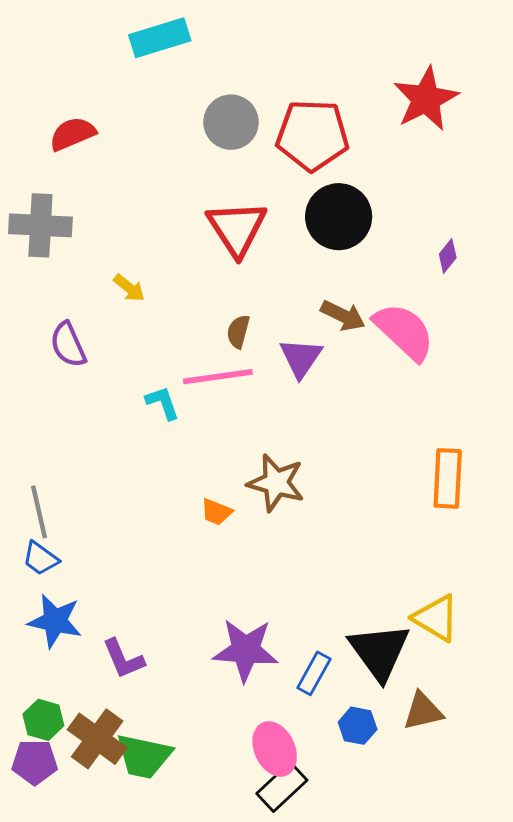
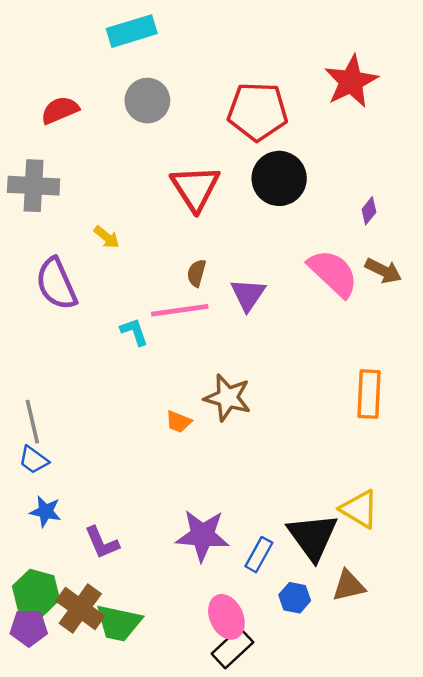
gray circle: (231, 122) -> (147, 101), moved
brown arrow: (343, 316) -> (383, 271), moved
purple semicircle: (68, 345) -> (56, 284), size x1.4
blue star: (55, 621) -> (46, 511), size x0.7
green hexagon: (43, 720) -> (36, 593), size x1.4

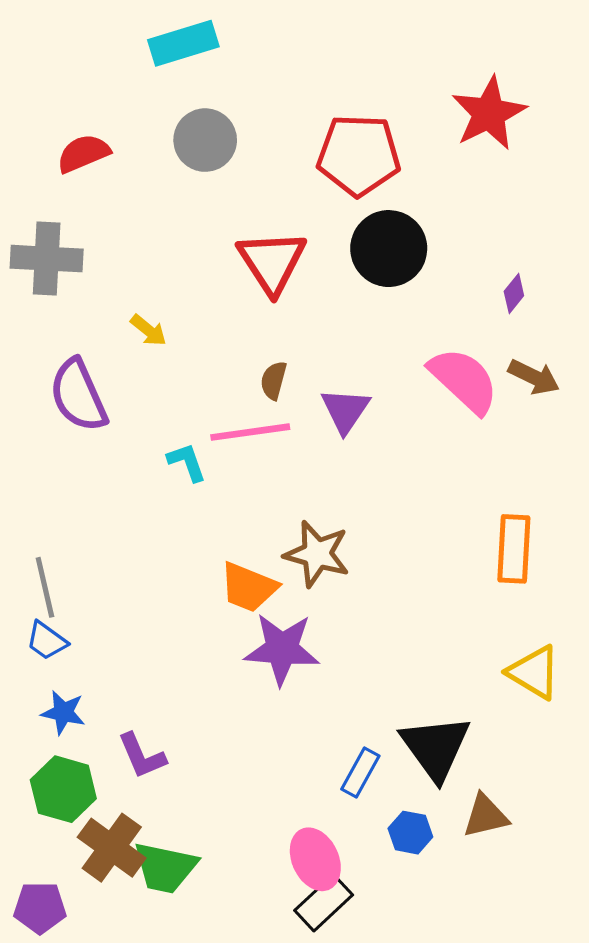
orange trapezoid: (179, 422) -> (249, 587), size x1.6
yellow triangle: (359, 509) -> (534, 672), moved
purple star: (202, 535) -> (282, 649), moved
green hexagon: (36, 593) -> (63, 789), moved
purple pentagon: (29, 628) -> (40, 908), moved

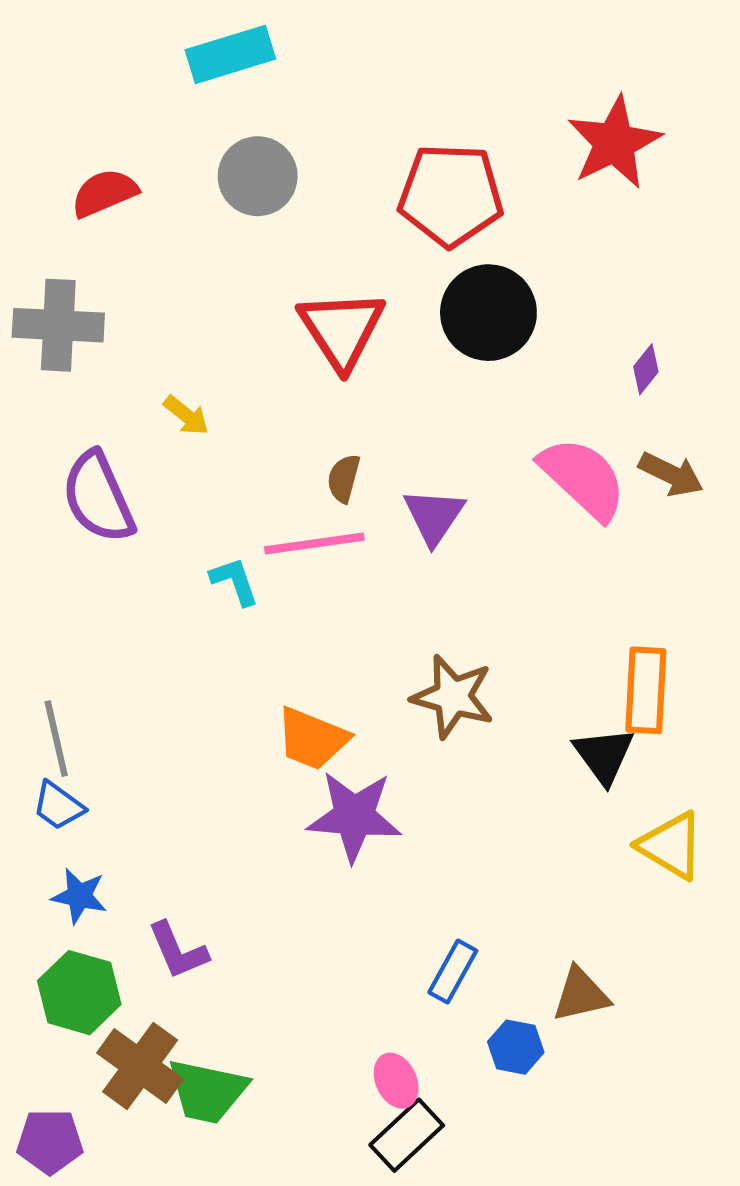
brown star: (317, 554) -> (453, 697), moved
black triangle: (435, 747) -> (604, 755), moved, size x0.7
brown triangle: (486, 816) -> (581, 995), moved
pink ellipse: (315, 859) -> (396, 1081), size x0.7

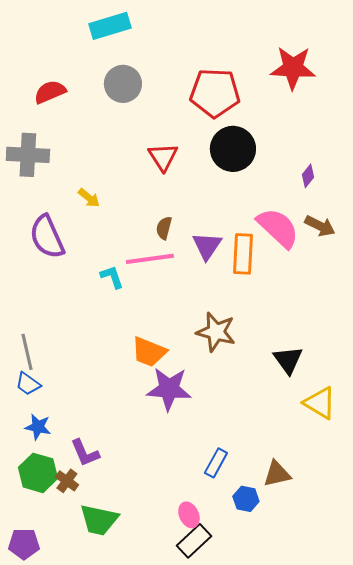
red star: (614, 143) -> (293, 68), turned 30
red triangle: (342, 329) -> (163, 157), size x0.7
orange rectangle: (646, 690) -> (243, 254), moved
brown cross: (140, 1066) -> (67, 481), moved, size x0.6

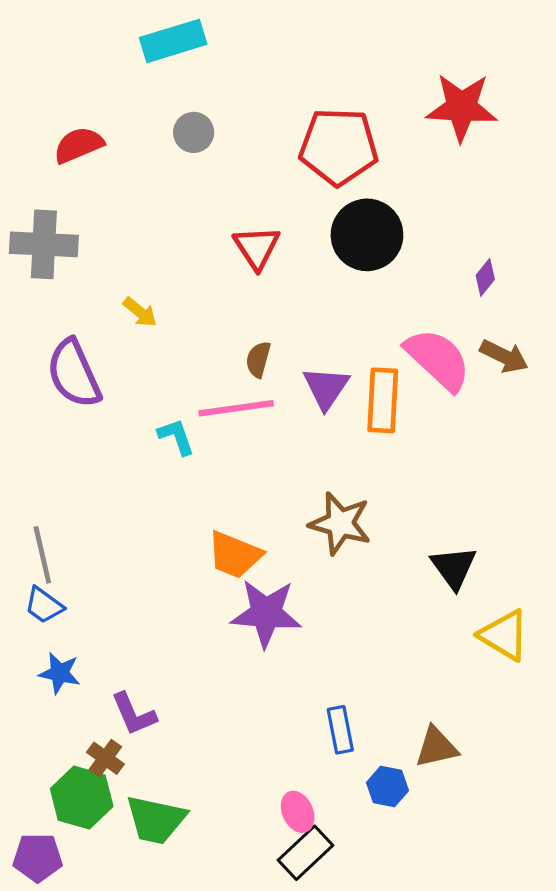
gray circle: (123, 84) -> (194, 132), size x0.7
blue rectangle: (216, 463) -> (340, 730), turned -40
green hexagon: (38, 473) -> (82, 798), moved

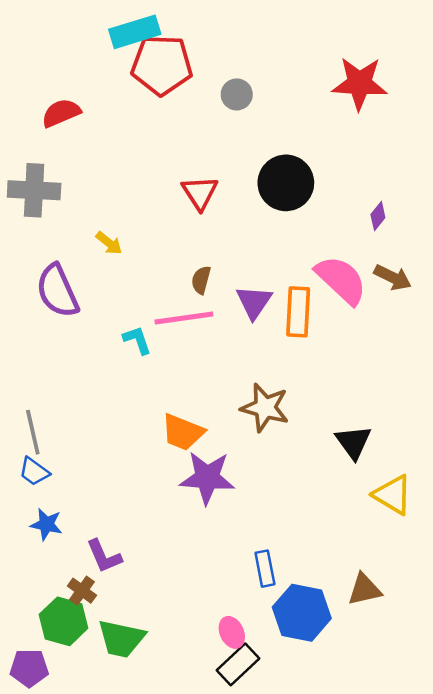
gray circle: (194, 132) -> (237, 94), moved
red pentagon: (339, 147) -> (162, 65), moved
brown triangle: (436, 747) -> (364, 589), moved
blue hexagon: (387, 787) -> (302, 613), size x1.8

